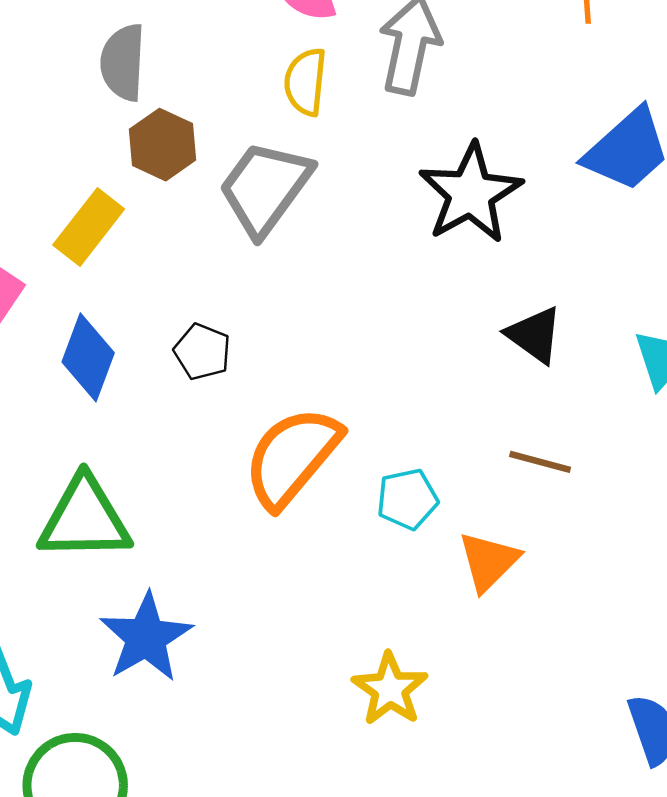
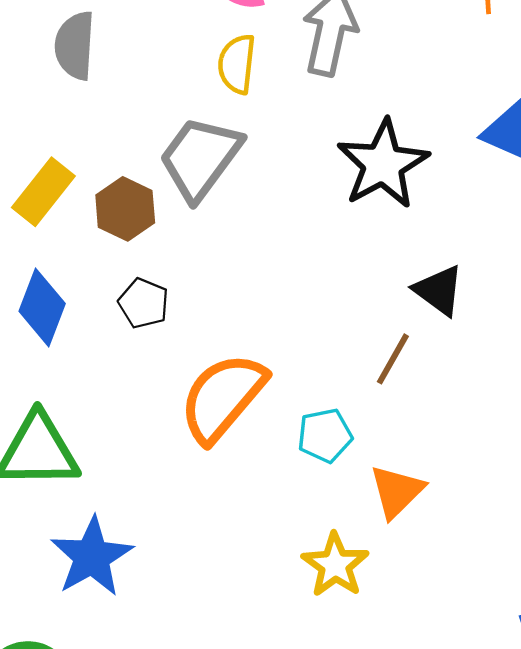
brown hexagon: (163, 145) -> (125, 209), moved
brown line: (540, 462) -> (393, 359), moved, turned -76
yellow star: (390, 689) -> (335, 565), moved

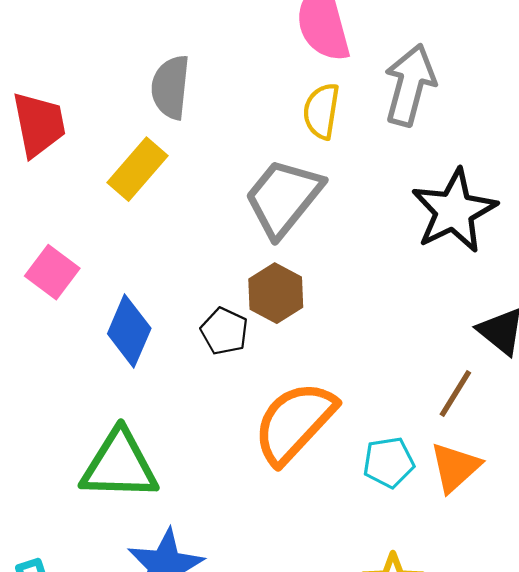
yellow rectangle: (43, 192) -> (138, 169), moved
brown hexagon: (125, 209) -> (276, 293), moved
orange triangle: (397, 491) -> (455, 467), moved

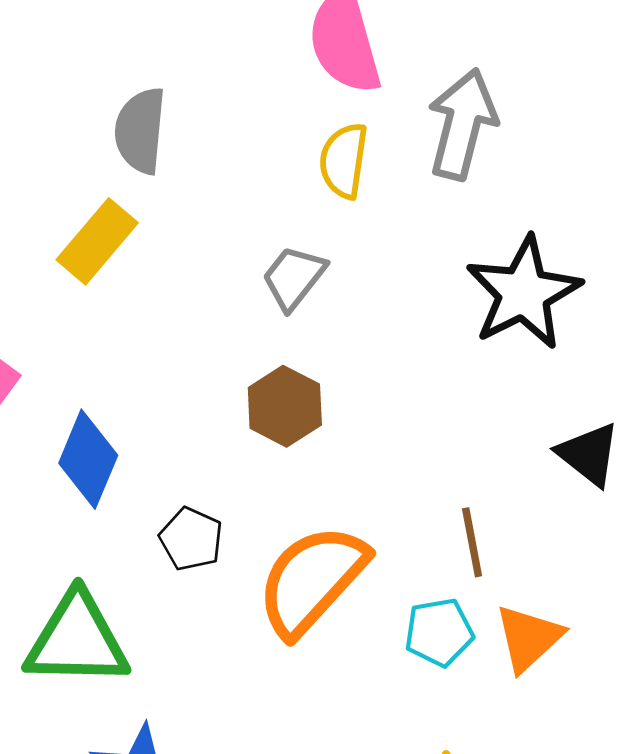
gray trapezoid: (283, 198) -> (294, 278), size x0.6
black pentagon: (224, 331) -> (191, 539), moved
brown line: (455, 394) -> (472, 542), moved, turned -42

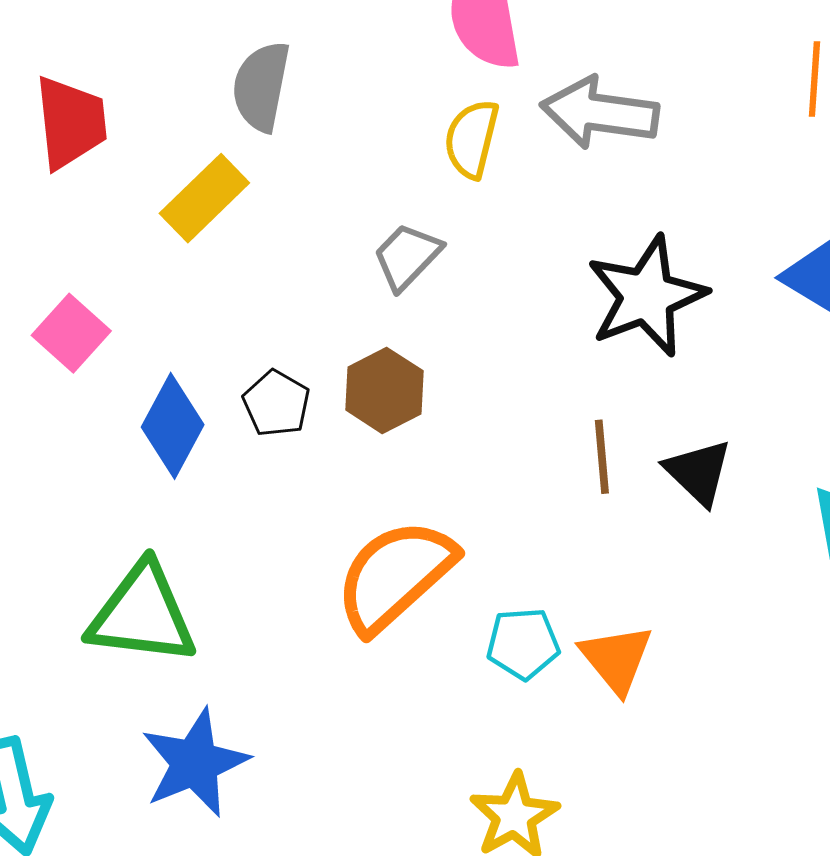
gray arrow: (462, 124) -> (600, 113), turned -102
black pentagon: (191, 539) -> (276, 404), moved
brown line: (472, 542) -> (602, 457), moved
orange triangle: (529, 638) -> (616, 659), turned -32

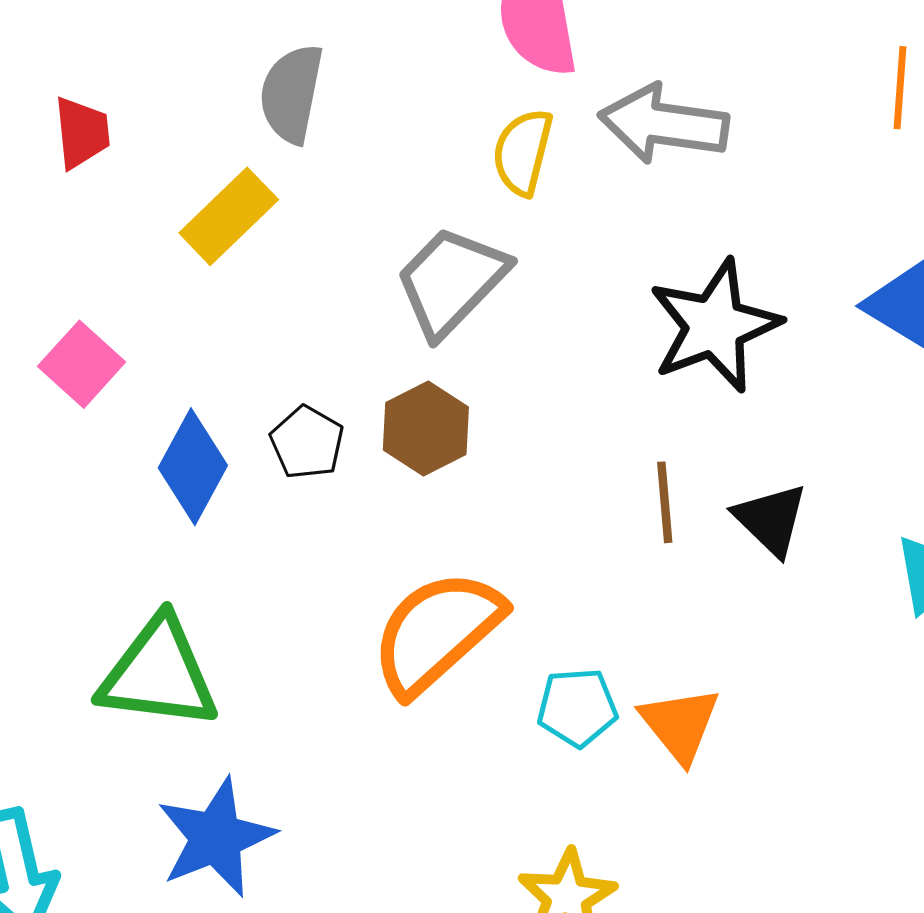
red trapezoid: (71, 122) -> (82, 133), size x0.7
gray trapezoid: (407, 256) -> (451, 281), size x1.5

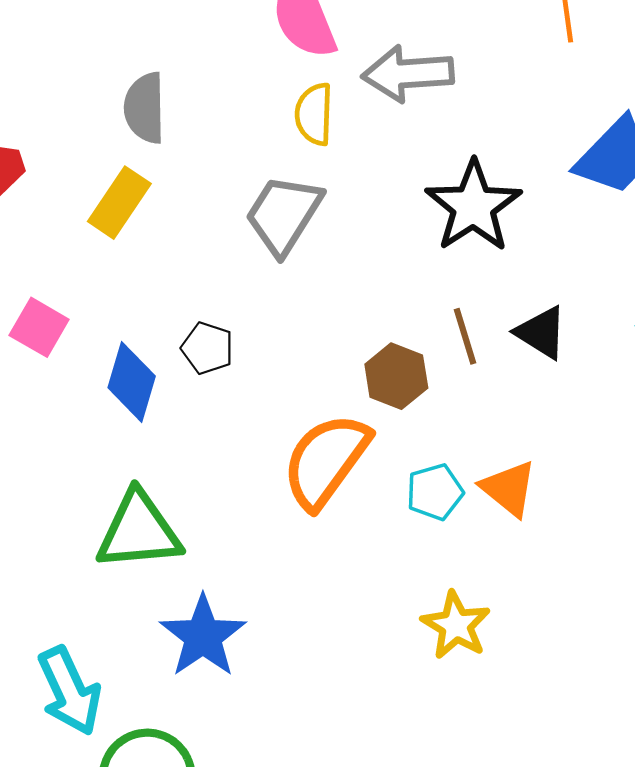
brown hexagon: (426, 429) -> (396, 376), moved

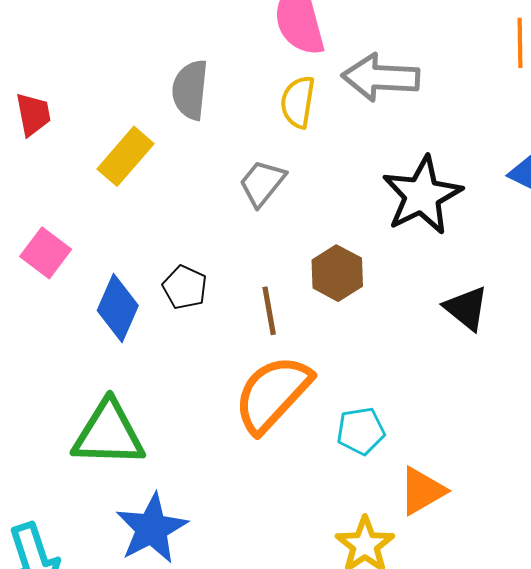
gray semicircle: (145, 108) -> (190, 90), moved
gray trapezoid: (284, 214) -> (262, 183), size x0.7
brown line: (465, 336) -> (269, 311), moved
brown hexagon: (396, 376) -> (337, 273), moved
orange triangle: (509, 489) -> (422, 491), moved, turned 44

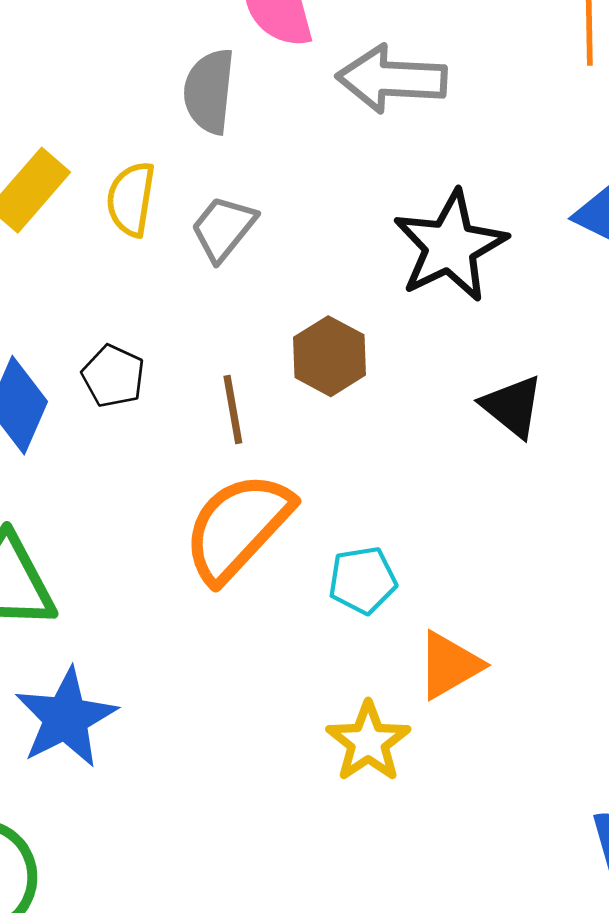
gray semicircle: (190, 90) -> (209, 91), moved
yellow semicircle: (298, 102) -> (131, 199), moved

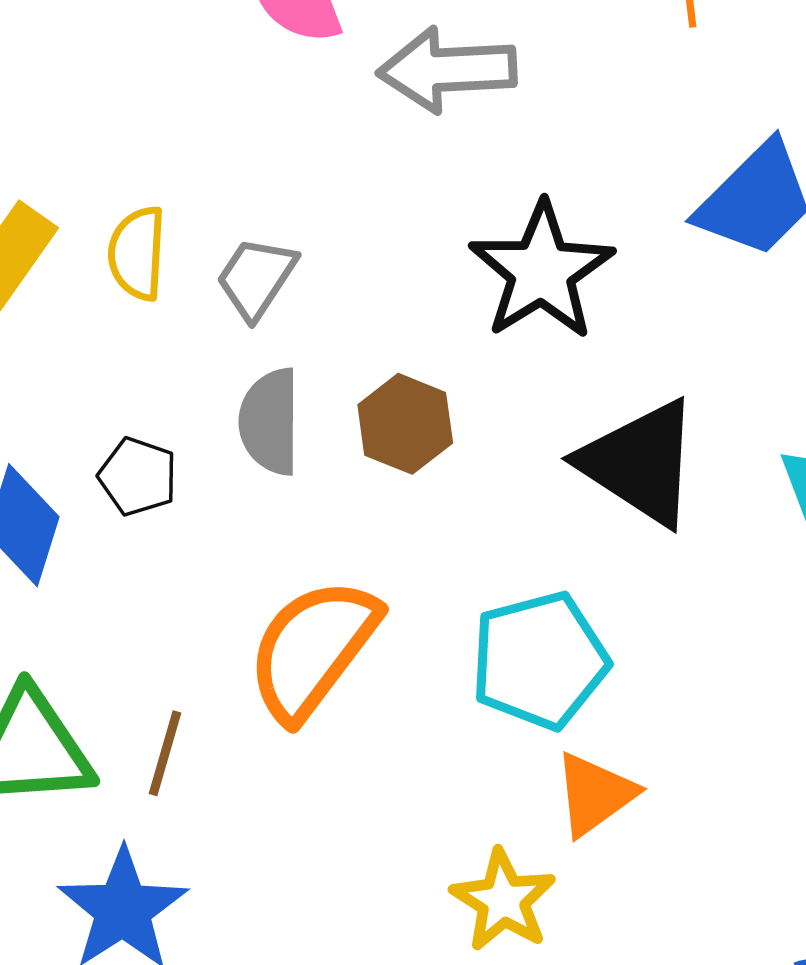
gray semicircle: (209, 91) -> (270, 422), moved
black triangle: (512, 406) -> (640, 463), size x1.6
brown line: (233, 410) -> (165, 753), moved, turned 32
cyan pentagon: (363, 580) -> (540, 660), moved, size x1.6

